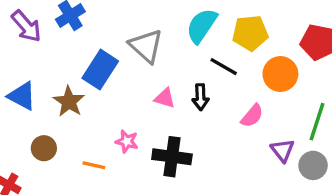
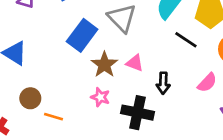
black arrow: (201, 97) -> (163, 83), moved
brown star: (69, 102) -> (104, 65), moved
orange line: (94, 165) -> (53, 117), moved

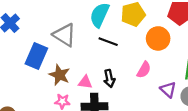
black line: (186, 40) -> (108, 42), moved
pink triangle: (135, 63) -> (85, 82), moved

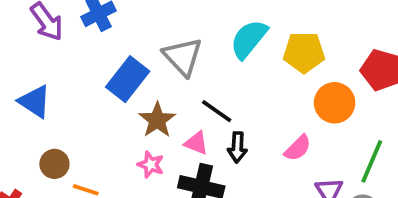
black line: (108, 42) -> (217, 111), moved

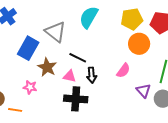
yellow pentagon: (304, 52) -> (132, 19), moved
pink star: (151, 165) -> (30, 87), moved

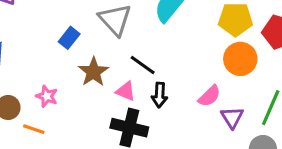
blue rectangle: (28, 48) -> (69, 38), size x0.6
pink star: (30, 87) -> (47, 96), moved
purple triangle: (143, 91) -> (232, 117), moved

